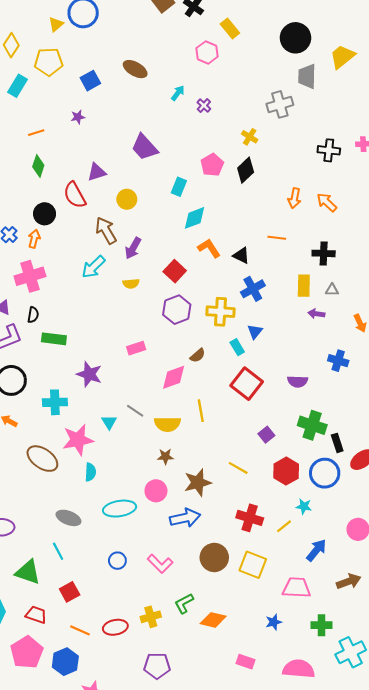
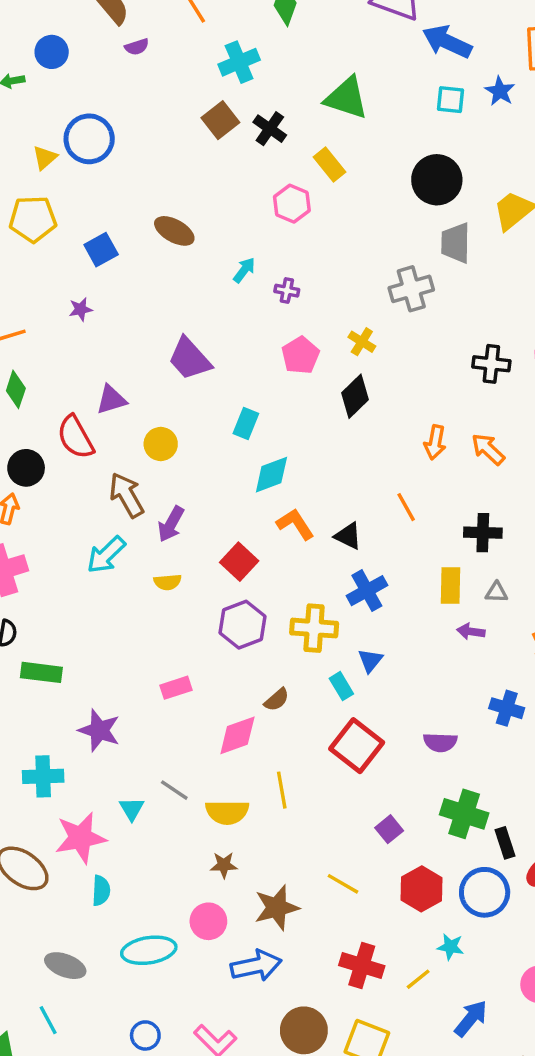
purple cross: (204, 106) -> (287, 291), turned -32
pink pentagon: (212, 165) -> (300, 355), moved
orange line: (277, 238) -> (406, 507), turned 54

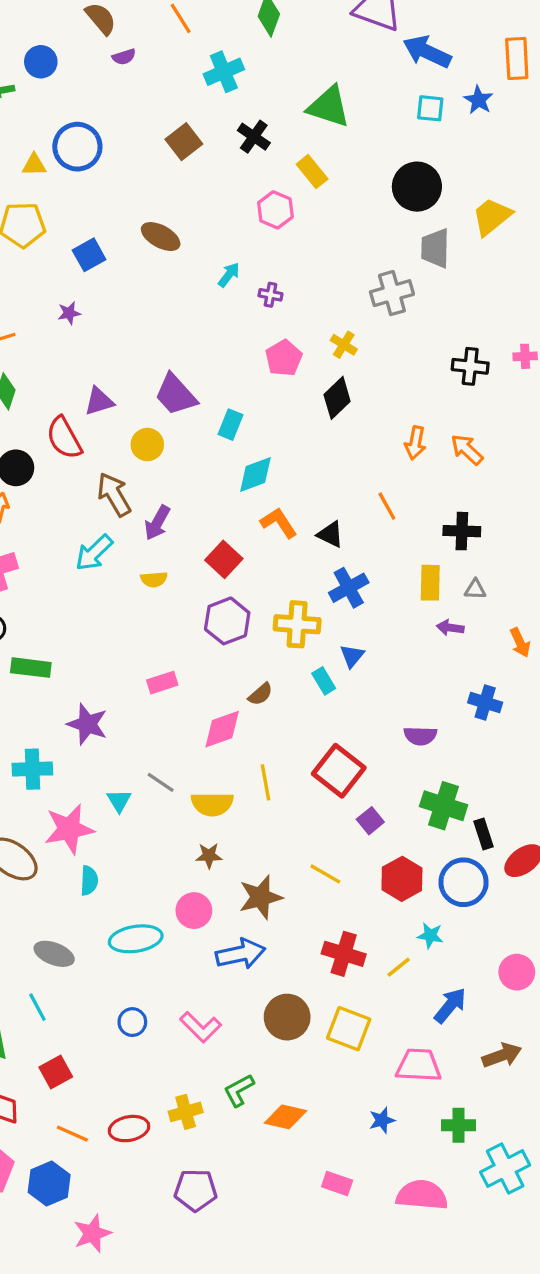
brown square: (220, 120) -> (184, 142), moved
yellow triangle: (45, 158) -> (34, 165), turned 40
purple trapezoid: (190, 359) -> (176, 395), moved
red square: (357, 746) -> (339, 771), moved

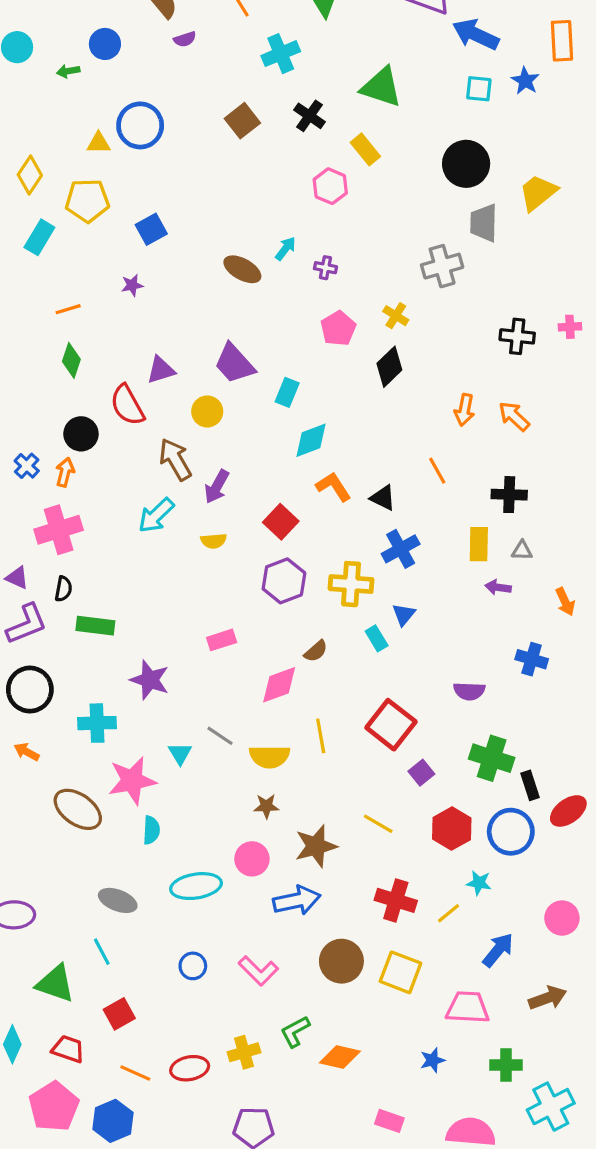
brown ellipse: (161, 237) -> (242, 269), moved

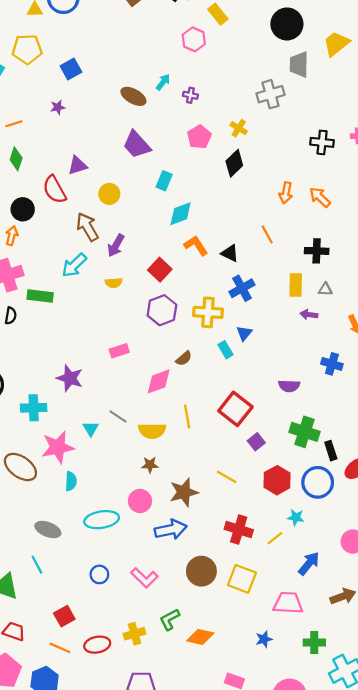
purple trapezoid: (234, 364) -> (137, 145), moved
green rectangle: (95, 626) -> (40, 296), moved
red square: (119, 1014) -> (64, 616), moved

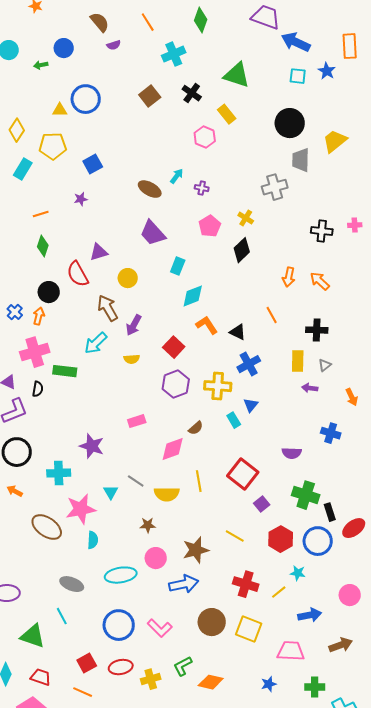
gray triangle: (325, 289) -> (325, 365), turned -40
brown star: (150, 465) -> (148, 525), moved
blue arrow: (309, 563) -> (310, 615), turned 40
blue circle: (99, 574) -> (119, 625), size x1.8
red ellipse: (97, 645) -> (121, 667), moved

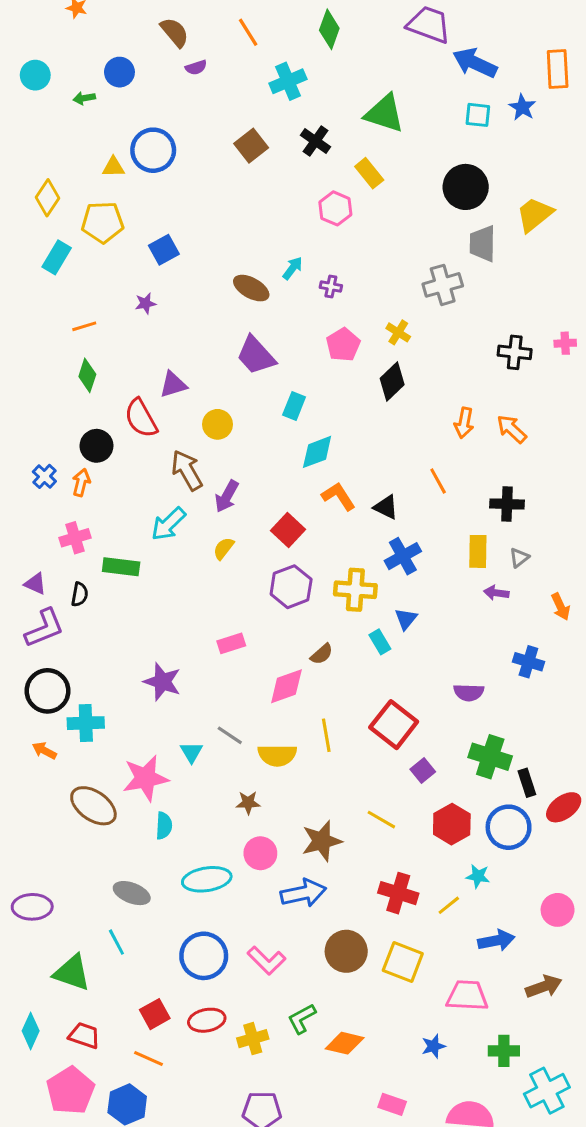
pink cross: (35, 352) -> (75, 538), size x0.7
yellow semicircle: (132, 359) -> (224, 548), turned 133
cyan cross: (59, 473) -> (86, 723), moved

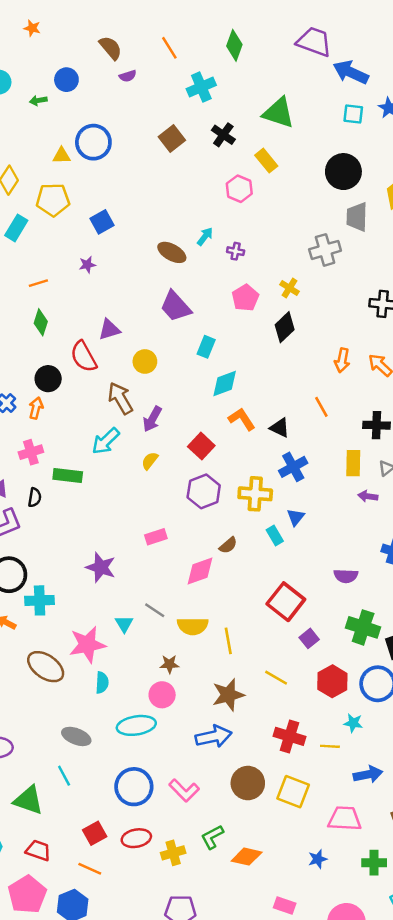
yellow line: (326, 735) -> (228, 641), moved
pink circle: (260, 853) -> (162, 695), moved
yellow line: (449, 905) -> (330, 746), turned 42

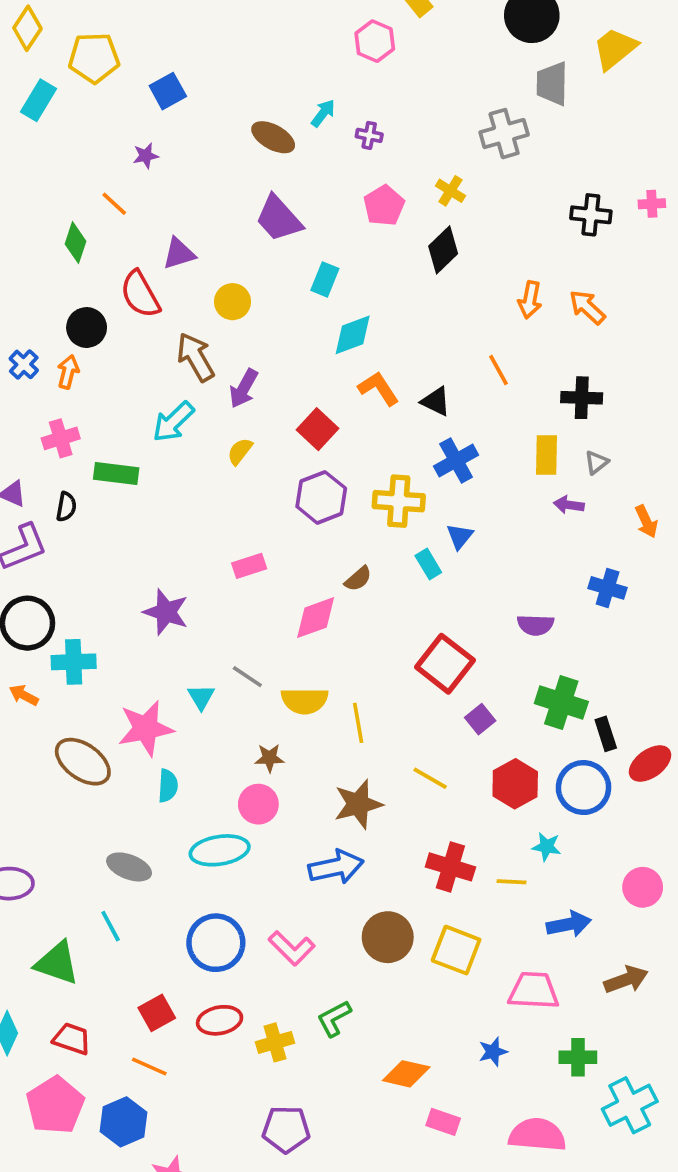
orange line: (38, 283) -> (114, 204), moved, turned 60
orange diamond: (247, 857) -> (406, 1074), moved

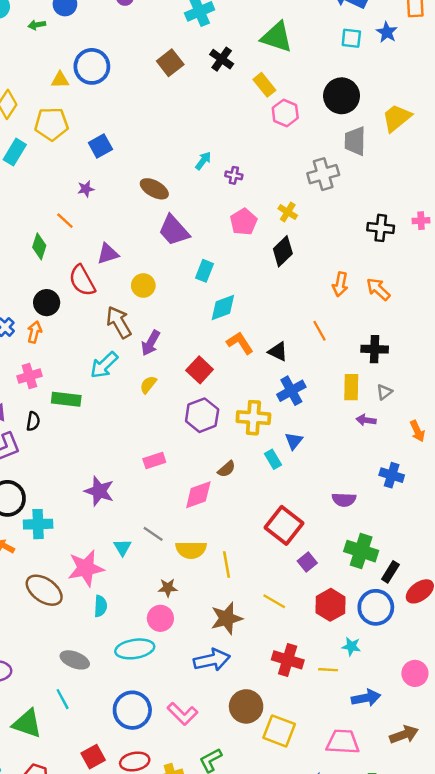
pink hexagon: (375, 41) -> (285, 113), moved
brown ellipse: (273, 137) -> (154, 189), moved
black rectangle: (606, 734) -> (390, 572), turned 50
yellow square: (456, 950) -> (279, 731), moved

